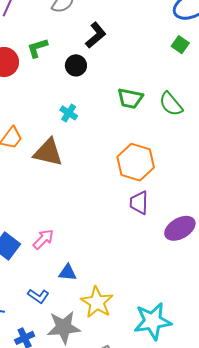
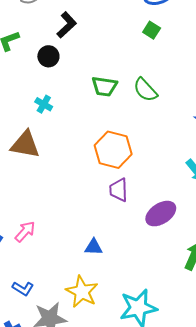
blue triangle: (68, 273) -> (94, 247), moved

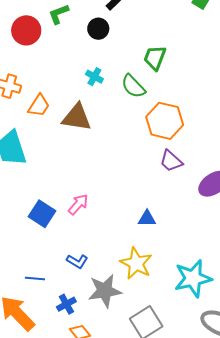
green trapezoid: (104, 86) -> (155, 58), turned 104
green semicircle: (145, 90) -> (133, 86), moved
purple trapezoid: (119, 190) -> (171, 161), turned -45

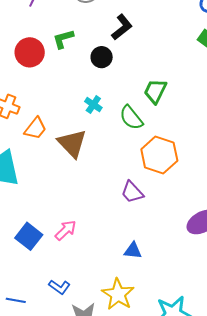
brown triangle: (77, 117) -> (72, 143), turned 32
purple trapezoid: (171, 161) -> (132, 192), moved

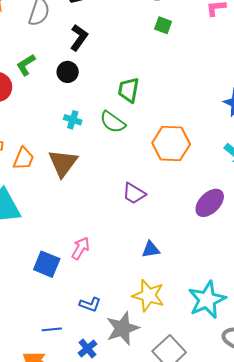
brown triangle: (72, 143) -> (63, 163), turned 36
orange hexagon: (159, 155) -> (171, 144), moved

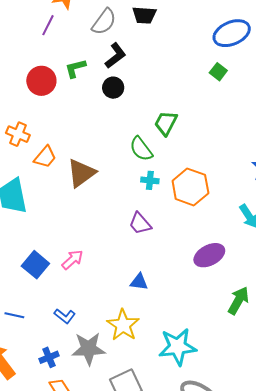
black L-shape: (79, 38) -> (116, 56), moved
cyan cross: (73, 120) -> (150, 180), moved, turned -30
blue line: (52, 329) -> (14, 315), moved

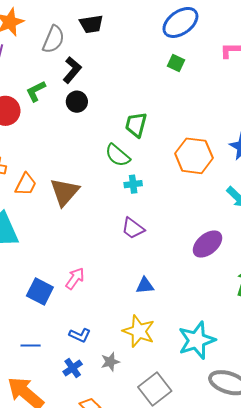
orange hexagon: (190, 187) -> (194, 156), moved
gray star: (89, 349) -> (110, 362), size x0.6
blue cross: (49, 357) -> (73, 368), moved

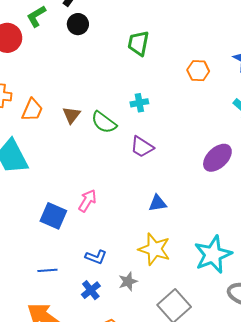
green semicircle: (118, 155) -> (104, 122), moved
orange hexagon: (194, 156) -> (198, 71), size x0.6
brown triangle: (65, 192) -> (71, 115), size x0.6

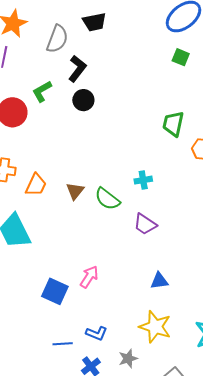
green trapezoid: (138, 43) -> (173, 124), moved
blue line: (47, 270) -> (63, 344), moved

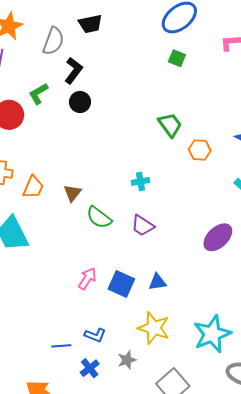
green trapezoid: (173, 124) -> (170, 125), turned 132
green semicircle: (107, 199) -> (99, 217), moved
blue square: (55, 291) -> (121, 284), moved

